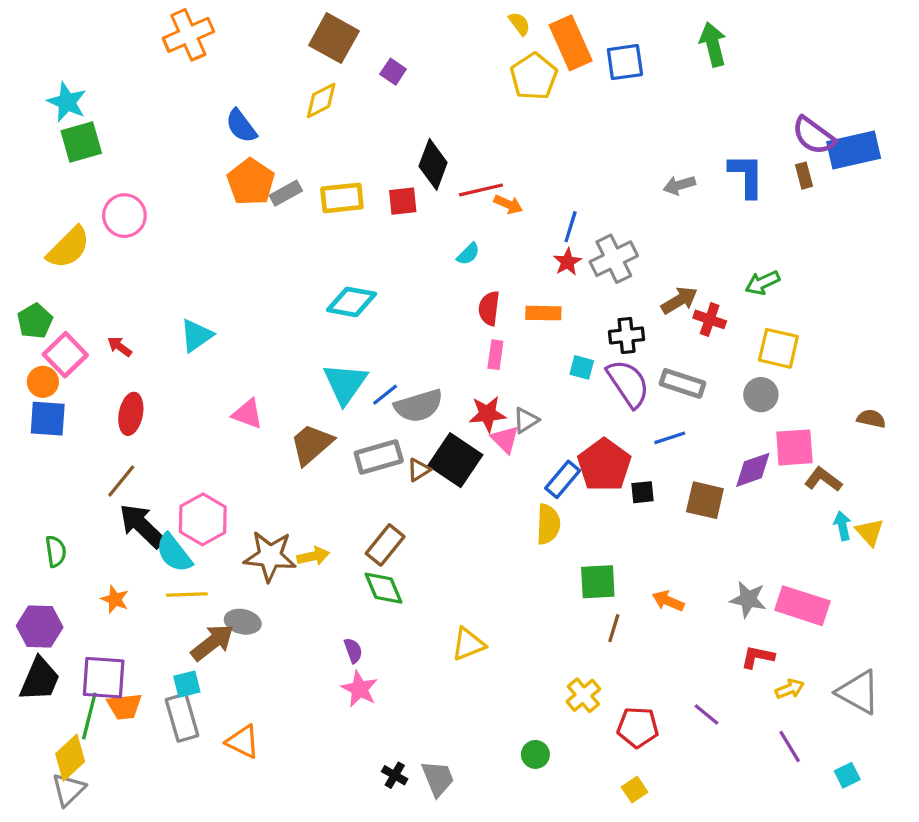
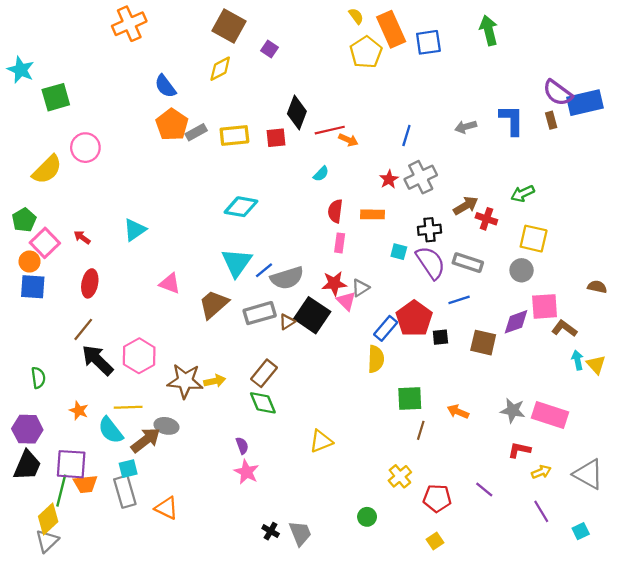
cyan star: (67, 102) -> (21, 70), moved
blue line: (571, 227) -> (406, 136), moved
cyan semicircle: (174, 553) -> (111, 430), moved

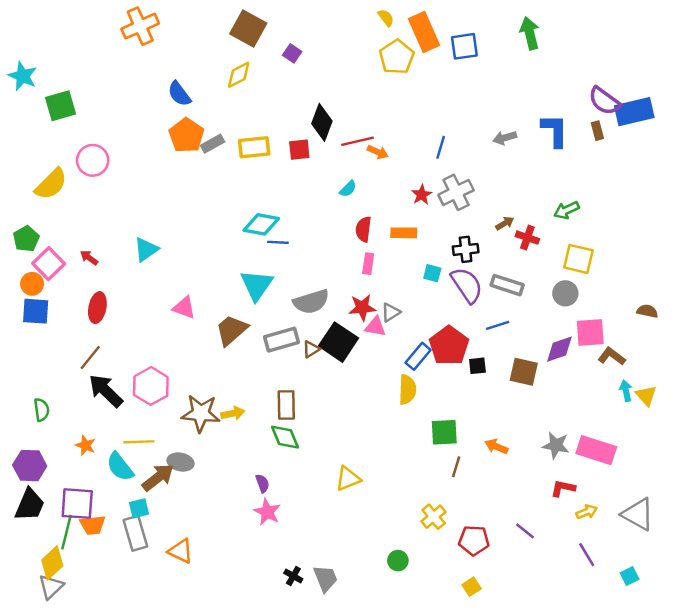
brown arrow: (466, 206) -> (505, 223), size x0.7
blue line: (264, 270) -> (278, 242), moved, turned 42
pink triangle: (346, 301) -> (375, 327), turned -35
brown rectangle: (264, 373) -> (286, 405), turned -40

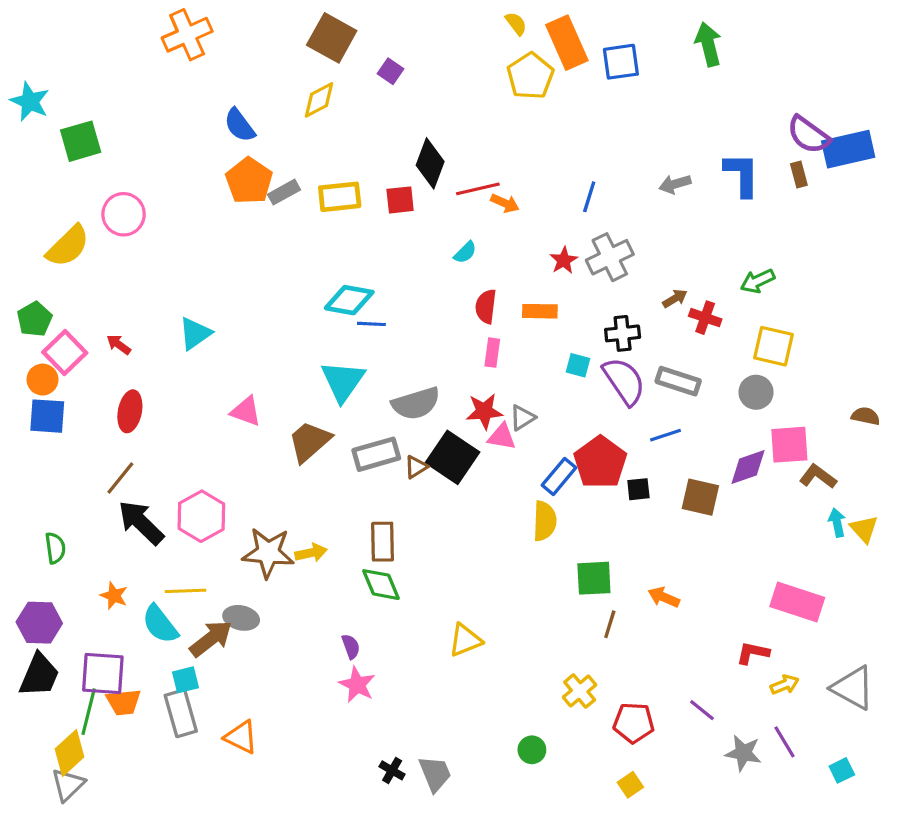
gray star: (556, 445) -> (743, 753), moved

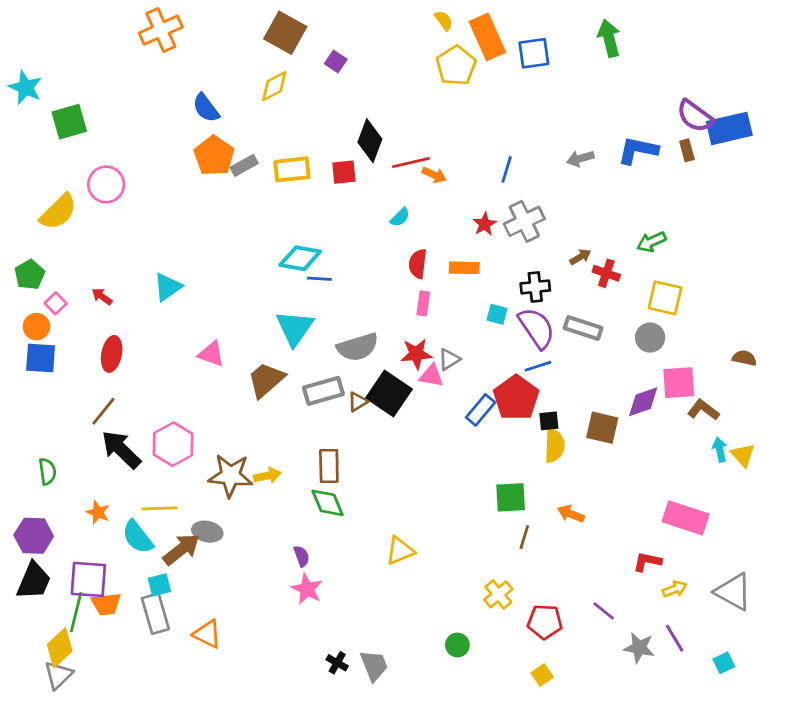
blue L-shape: (742, 175) -> (638, 150), turned -78
pink square: (65, 353) -> (56, 303), size x0.6
blue line: (665, 435) -> (538, 366), moved
yellow semicircle: (545, 521) -> (554, 445), moved

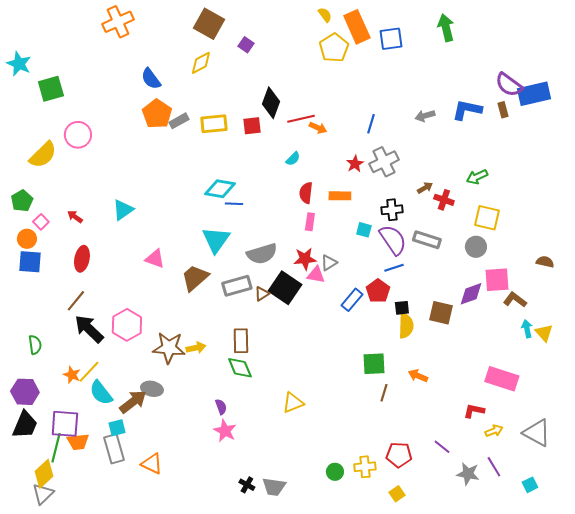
red pentagon: (516, 398) -> (378, 291), size x0.7
yellow line: (159, 508) -> (89, 372), moved, turned -45
yellow cross: (498, 594) -> (365, 467), moved, turned 35
gray trapezoid: (374, 666) -> (274, 487), turned 120

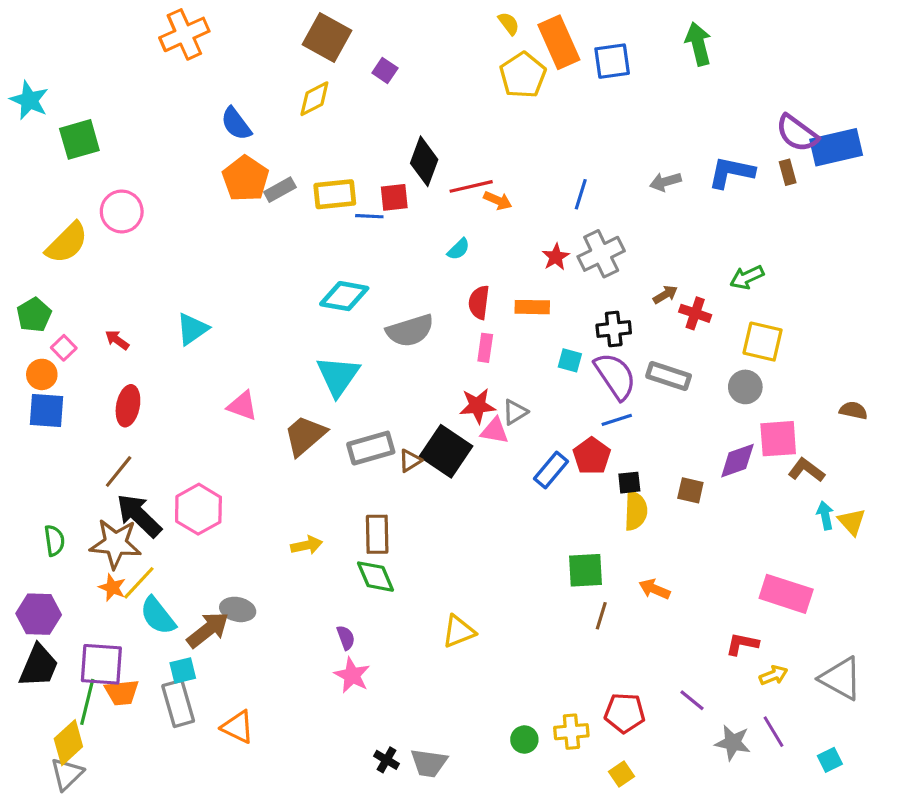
blue line: (234, 204) -> (369, 216), moved
gray semicircle: (262, 254) -> (410, 331), moved
brown square: (441, 313) -> (690, 490), size x0.7
brown star: (169, 348) -> (115, 544), moved

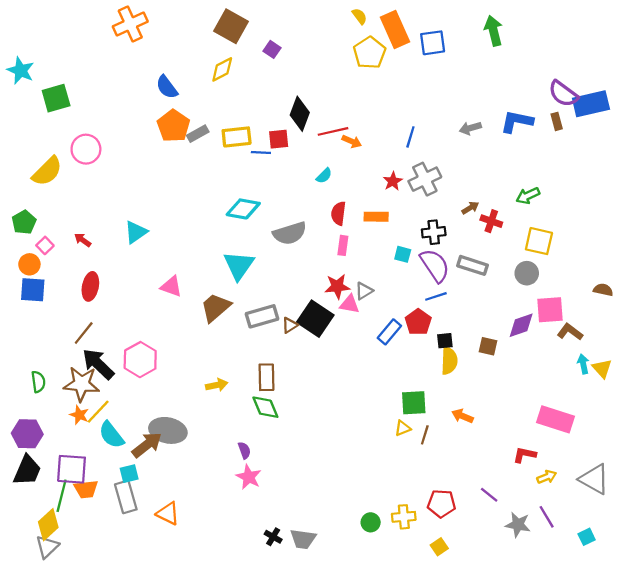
gray ellipse: (238, 609) -> (168, 430), size x1.5
yellow triangle: (459, 631) -> (403, 428), moved, size x0.7

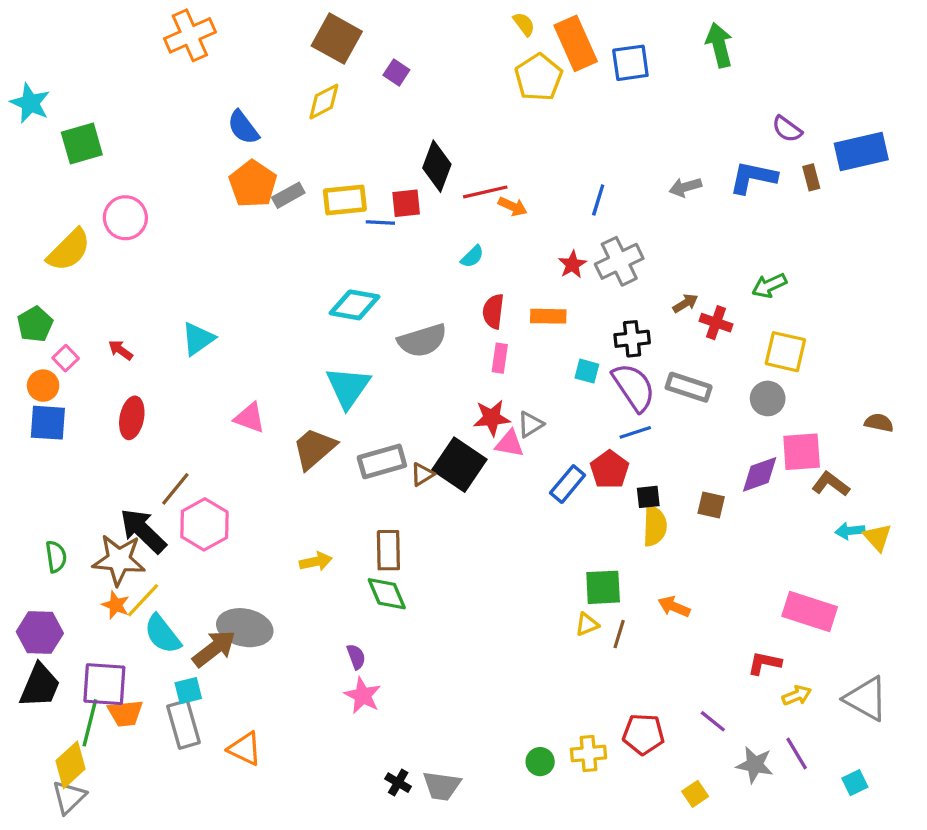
purple semicircle: (563, 94) -> (787, 129), moved, size x0.7
brown line: (84, 333) -> (175, 489), moved
cyan arrow: (583, 364) -> (850, 531), turned -84
yellow square: (439, 547) -> (695, 794), moved

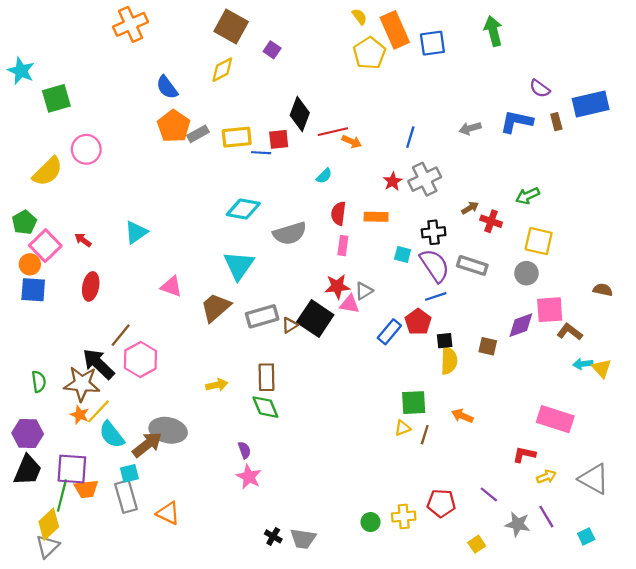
pink square: (66, 358) -> (45, 246), size x1.8

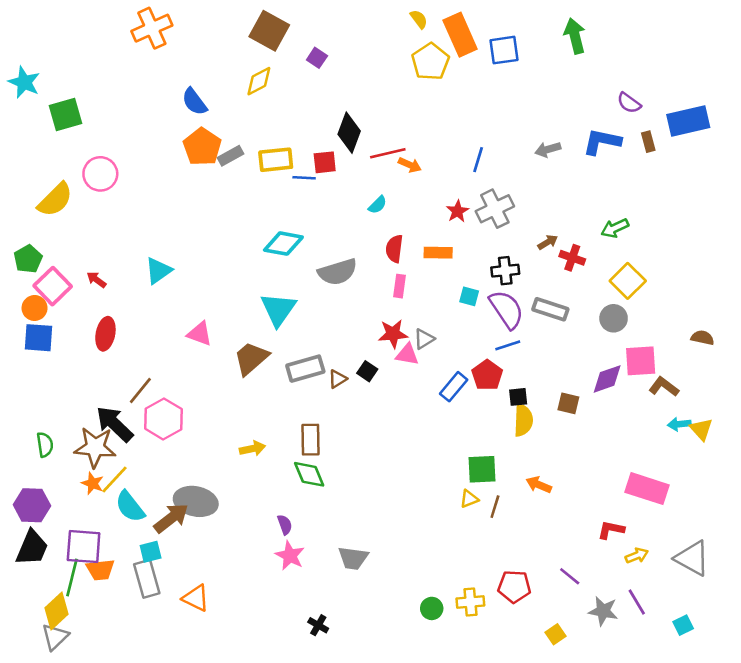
yellow square: (539, 241) -> (628, 281), turned 32
black square: (315, 319) -> (367, 371), size x0.5
gray trapezoid: (303, 539) -> (353, 558), moved

